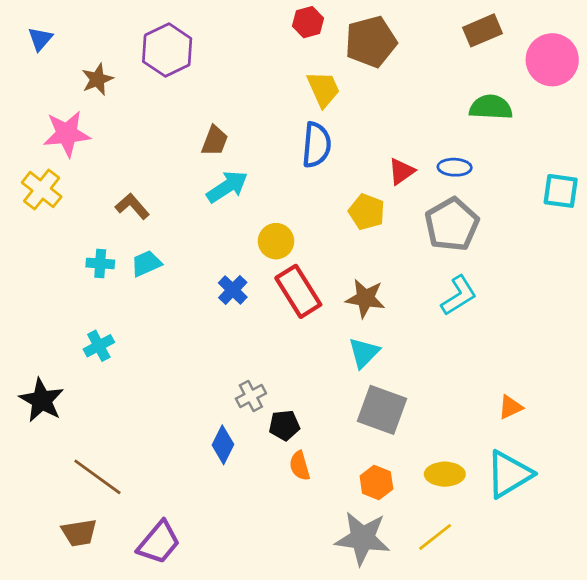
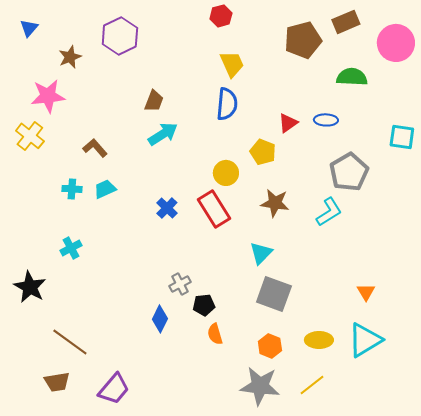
brown pentagon: (371, 42) -> (303, 40), moved
gray pentagon: (452, 224) -> (349, 172), moved
yellow circle: (276, 241) -> (226, 173), moved
brown star: (365, 298) -> (275, 203), moved
orange triangle: (510, 407) -> (366, 292), turned -36

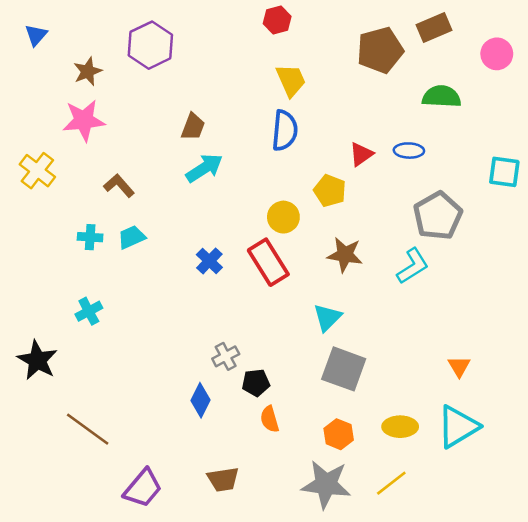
pink circle: (396, 43) -> (497, 54), size x0.7
pink star: (48, 96) -> (84, 120), moved
brown trapezoid: (57, 382) -> (223, 479), moved

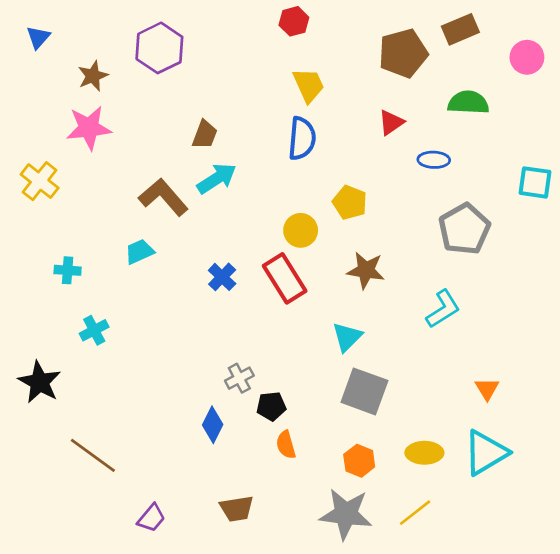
red triangle: (361, 154) -> (391, 123), moved
brown L-shape: (119, 186) -> (163, 197), moved, size x1.5
cyan cross: (90, 237) -> (68, 270), moved
cyan L-shape: (413, 266) -> (443, 309), moved
purple trapezoid: (143, 488) -> (151, 518), size x0.7

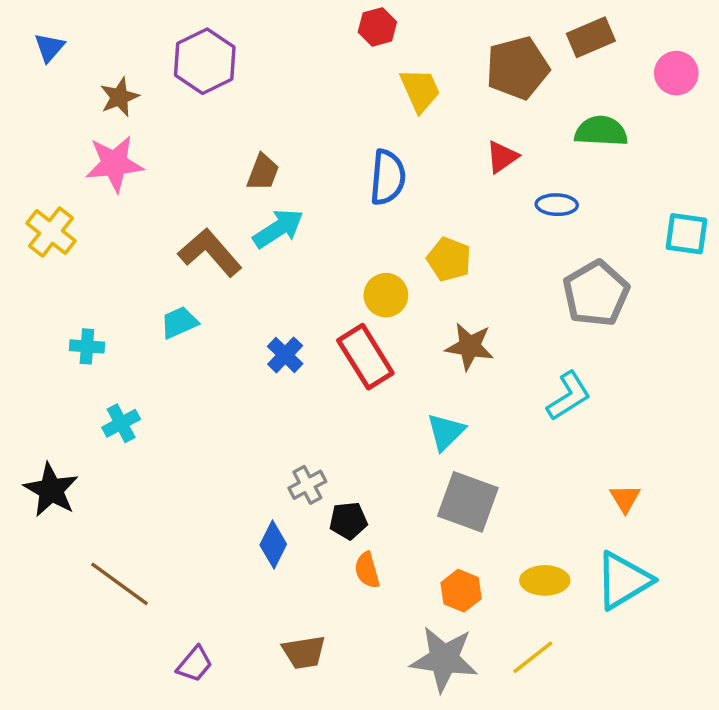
yellow trapezoid: (309, 85) -> (420, 90), moved

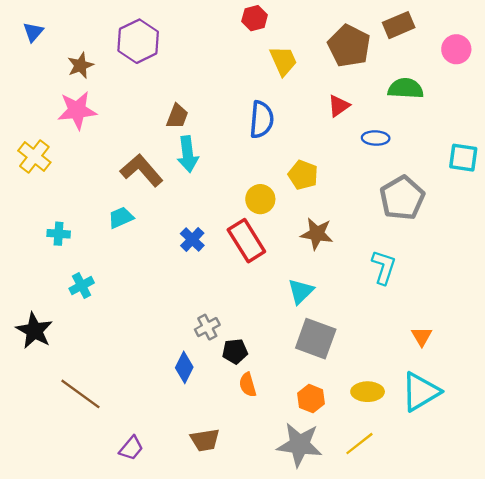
brown pentagon: (517, 68) -> (349, 46), turned -30
cyan arrow: (278, 229) -> (188, 154), turned 116
cyan L-shape: (569, 396) -> (384, 267), turned -40

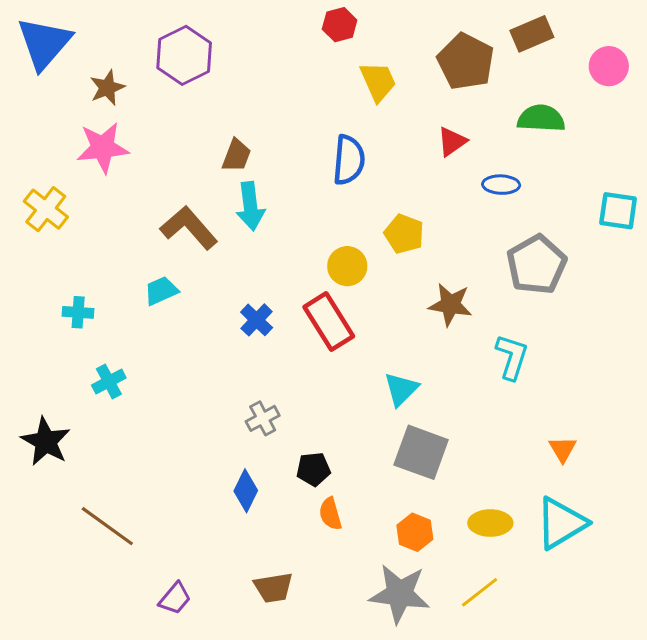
blue triangle: (33, 32) -> (44, 43), size x2.0
brown star: (317, 234) -> (450, 305), moved
gray cross: (207, 327) -> (263, 418), moved

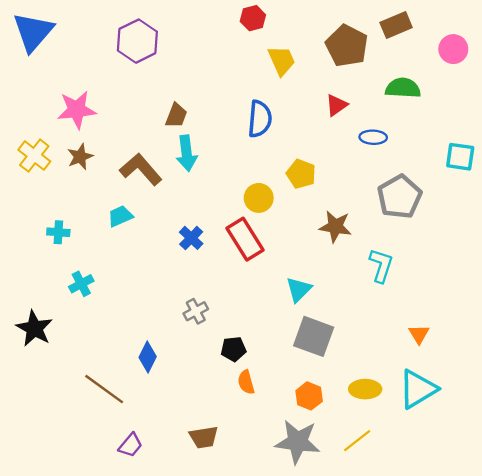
brown star: (107, 88) -> (80, 157), moved
blue diamond: (246, 491) -> (148, 357), moved
brown line: (107, 526) -> (104, 389), moved

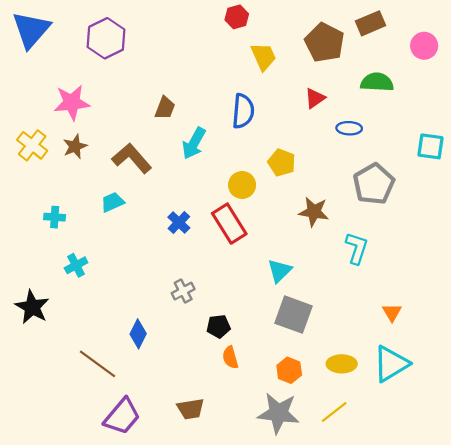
purple hexagon: (137, 41) -> (106, 38), moved
cyan arrow: (187, 153) -> (194, 143), moved, turned 36
purple trapezoid: (130, 445) -> (122, 416), size x1.6

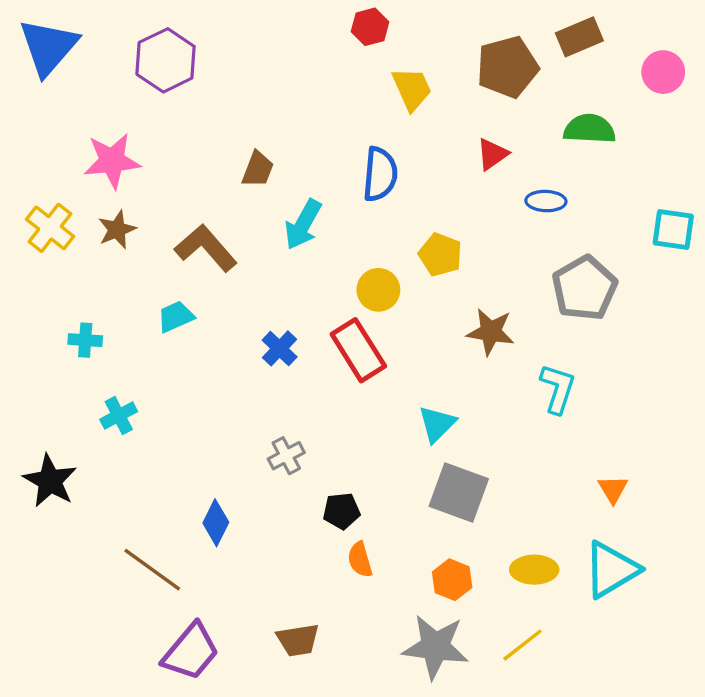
brown pentagon: (325, 43) -> (507, 67), turned 30

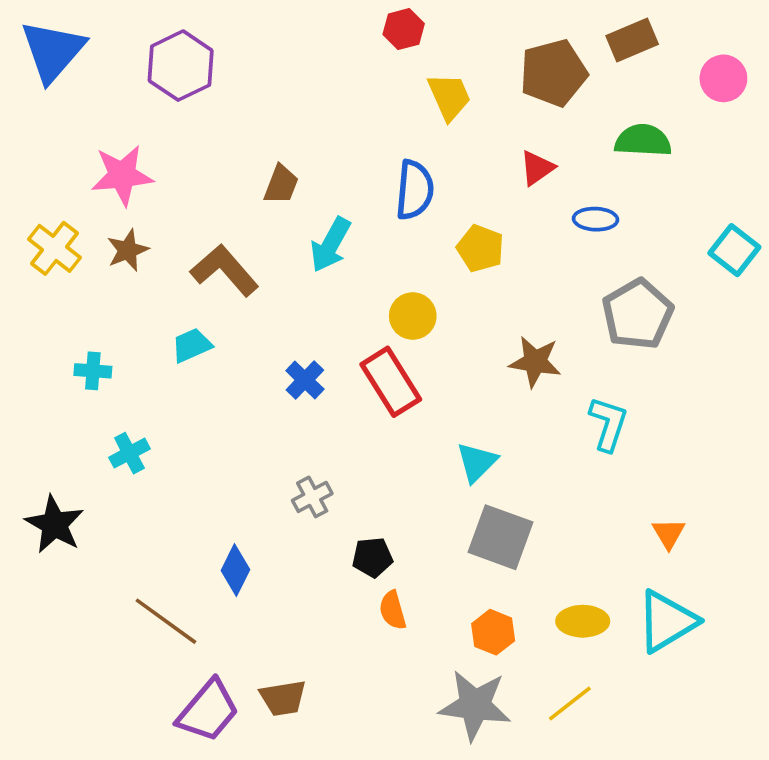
cyan square: (673, 230) -> (734, 250), turned 30
yellow pentagon: (440, 255) -> (480, 248), moved
brown trapezoid: (298, 640) -> (283, 698), moved

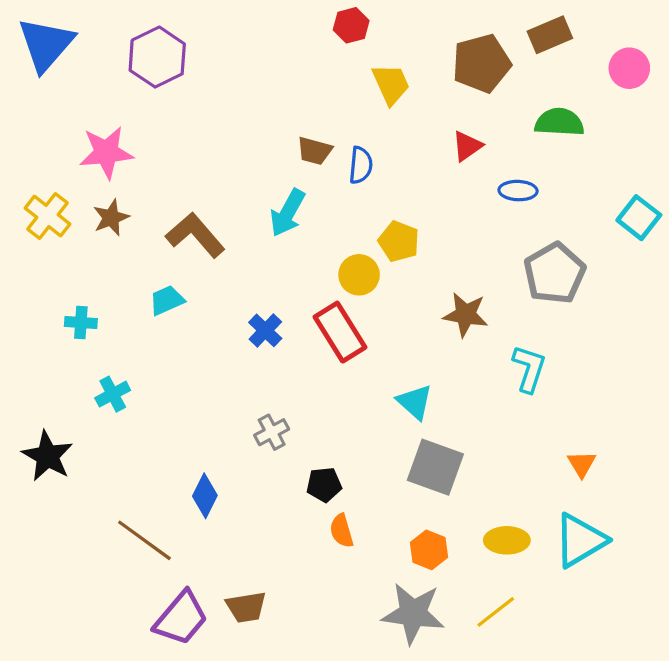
brown trapezoid: (281, 184) -> (315, 151), moved, turned 84
blue semicircle: (415, 190) -> (361, 165), size x0.7
yellow pentagon: (480, 248) -> (399, 241), moved
cyan triangle: (477, 462) -> (415, 402), turned -33

